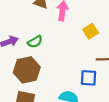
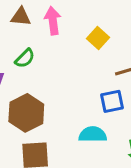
green semicircle: (35, 42) -> (25, 58), moved

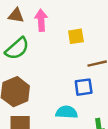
yellow square: (98, 38) -> (76, 36), turned 35
green semicircle: (25, 58) -> (17, 49), size x1.5

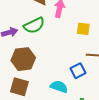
blue square: (84, 87) -> (78, 71), turned -35

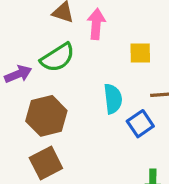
brown square: (19, 87) -> (46, 163), turned -36
cyan semicircle: (59, 87) -> (113, 99), moved, turned 72

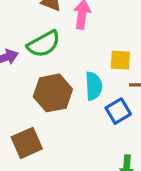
yellow square: (140, 53) -> (120, 60), moved
brown hexagon: (46, 116) -> (53, 93), moved

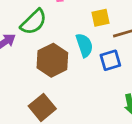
blue square: (118, 111) -> (110, 60), turned 30

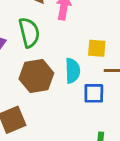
green semicircle: (34, 22) -> (29, 33), turned -76

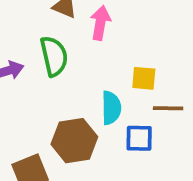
brown hexagon: (36, 76) -> (74, 141), moved

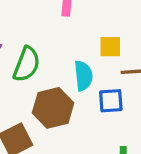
green semicircle: (54, 56) -> (27, 64), moved, turned 39

